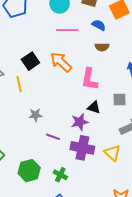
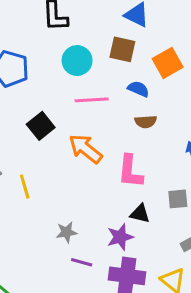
black square: (30, 61) -> (41, 126), moved
gray star: (35, 115) -> (67, 232), moved

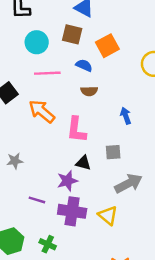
gray star: (67, 232) -> (15, 161), moved

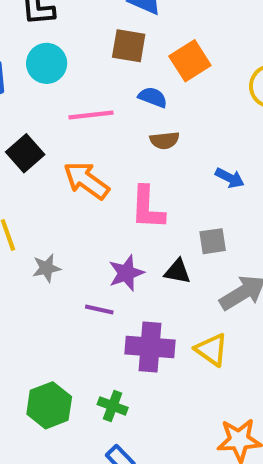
cyan circle: (37, 42) -> (47, 63), moved
blue arrow: (126, 116) -> (230, 178), turned 140
black triangle: (83, 163) -> (177, 272), moved
purple star: (67, 181) -> (126, 273), moved
purple line: (37, 200) -> (99, 310), moved

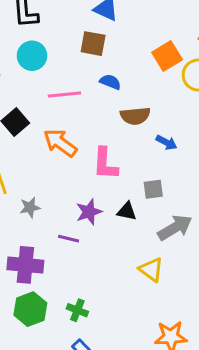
orange square: (190, 61) -> (167, 56), moved
brown semicircle: (165, 140) -> (135, 116), moved, size x1.4
purple cross: (150, 347) -> (25, 265), moved

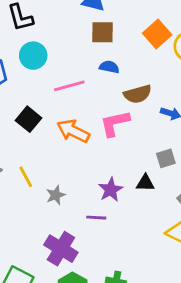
brown square: (93, 44) -> (103, 32), moved
pink L-shape: (105, 164) -> (115, 123), moved, turned 84
purple cross: (25, 265) -> (61, 249), turned 36

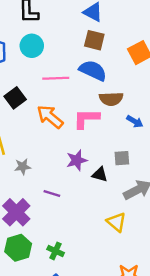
blue semicircle: (109, 67) -> (93, 70), size x1.6
purple star: (111, 190) -> (77, 160), moved

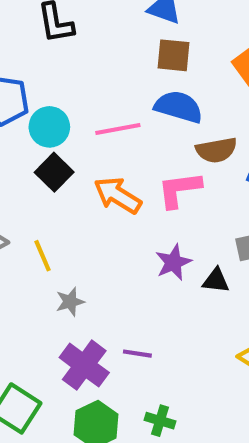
cyan circle: (32, 46) -> (49, 127), moved
gray star: (23, 167) -> (70, 302), moved
purple line: (52, 193) -> (137, 354), moved

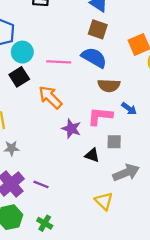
pink L-shape: (179, 190) -> (100, 116), moved
purple star: (173, 262) -> (71, 129), moved, turned 30

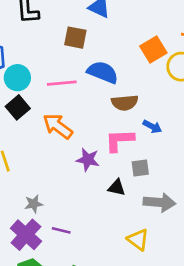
brown square: (98, 29) -> (75, 38), moved
gray star: (11, 148) -> (34, 204), moved
gray arrow: (126, 173) -> (159, 202), turned 35

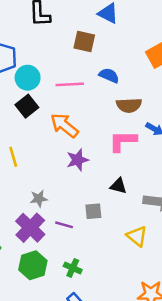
blue semicircle: (103, 72) -> (109, 75), size x0.7
purple star: (88, 160) -> (78, 160), moved, turned -30
gray square: (140, 168) -> (93, 211), moved

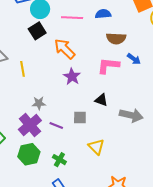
blue semicircle: (109, 75) -> (103, 14), turned -35
purple star: (78, 160) -> (72, 76), turned -30
yellow triangle: (137, 236) -> (96, 147), moved

